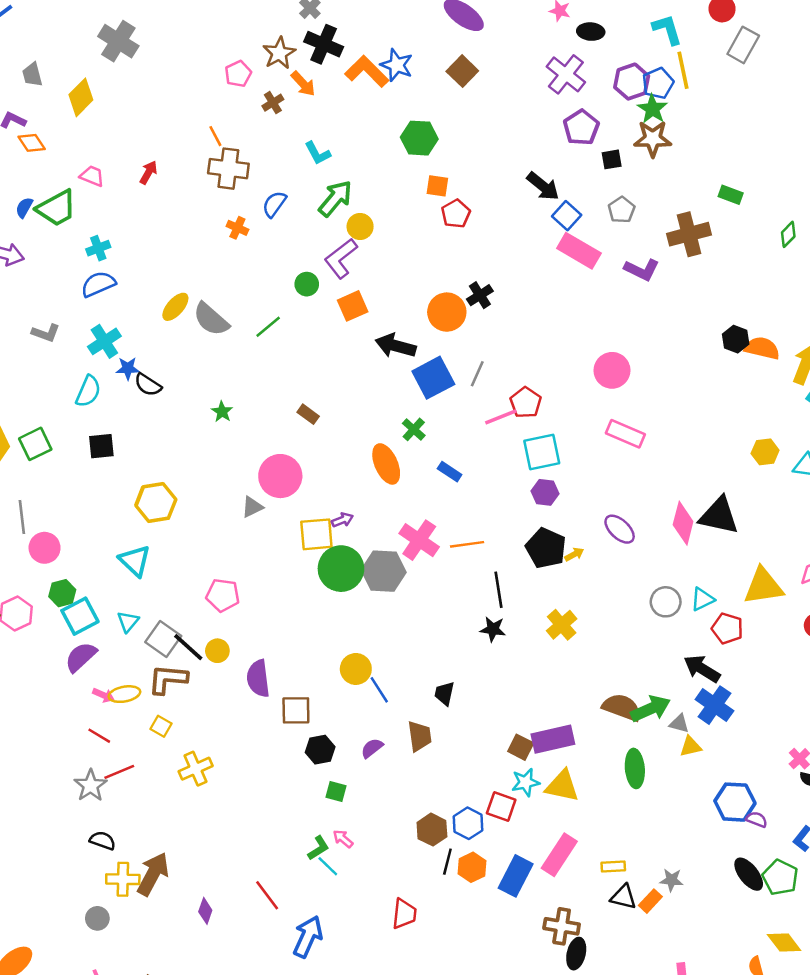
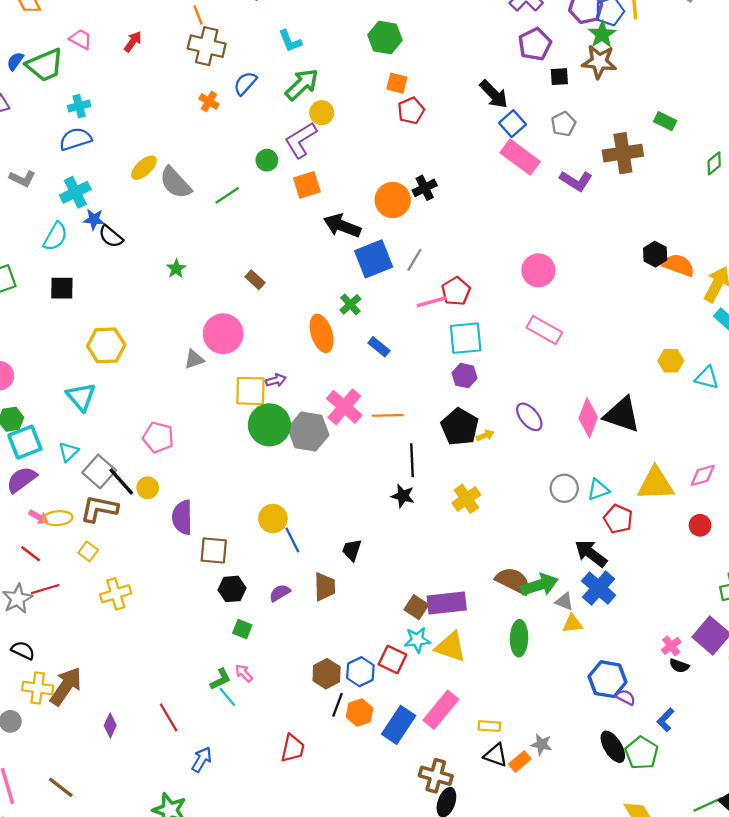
blue arrow: (308, 937) -> (202, 759), size x0.7

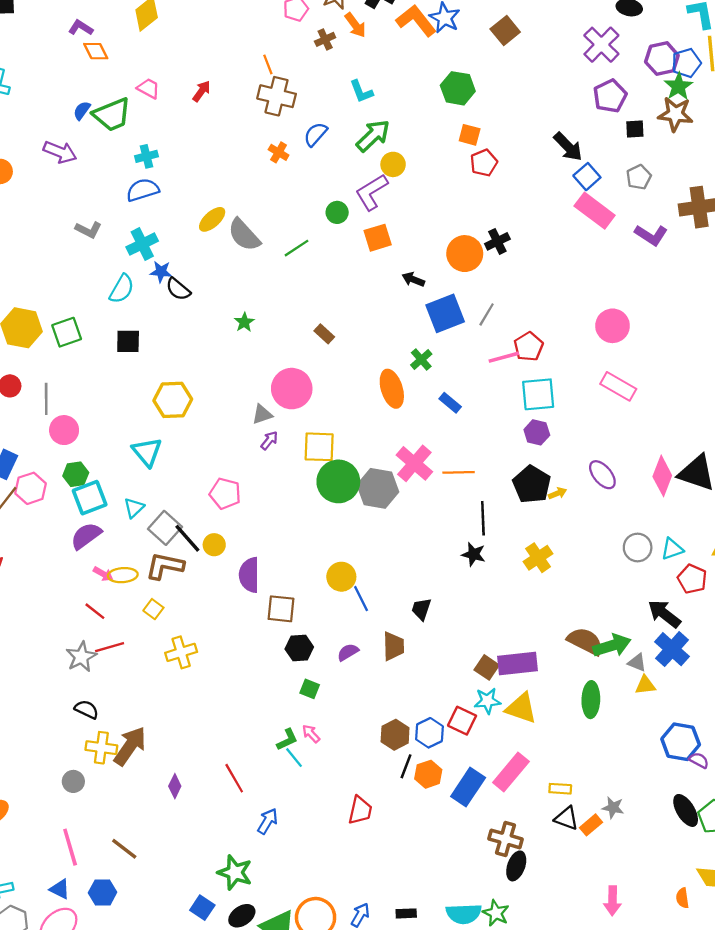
black arrow: (342, 226) -> (413, 279), size x0.6
purple arrow: (276, 380) -> (269, 440), moved, turned -36

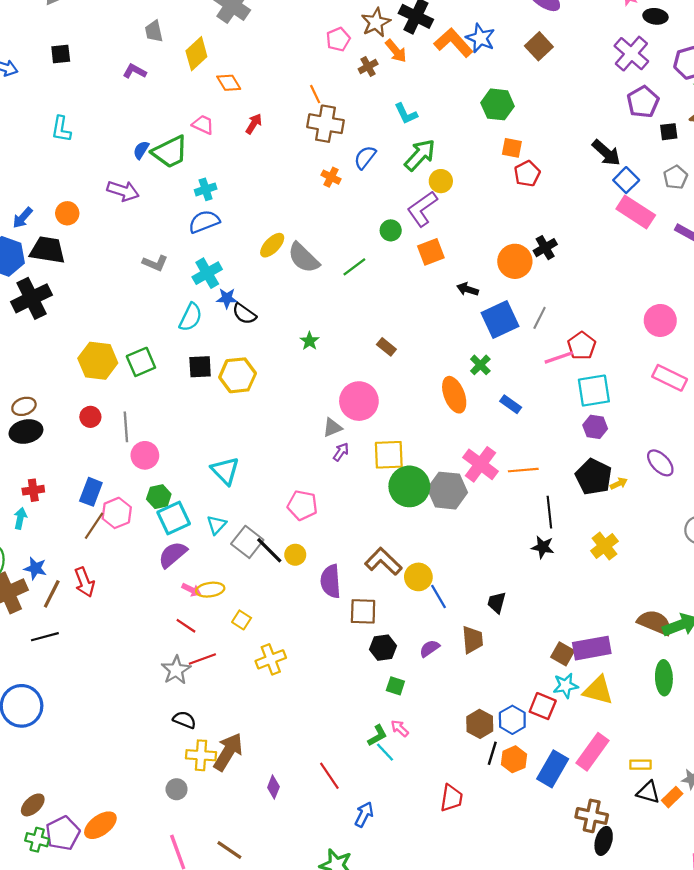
orange diamond: (96, 51) -> (229, 83), moved
yellow hexagon: (173, 400) -> (238, 375), moved
brown L-shape: (165, 566) -> (383, 561), moved, turned 36

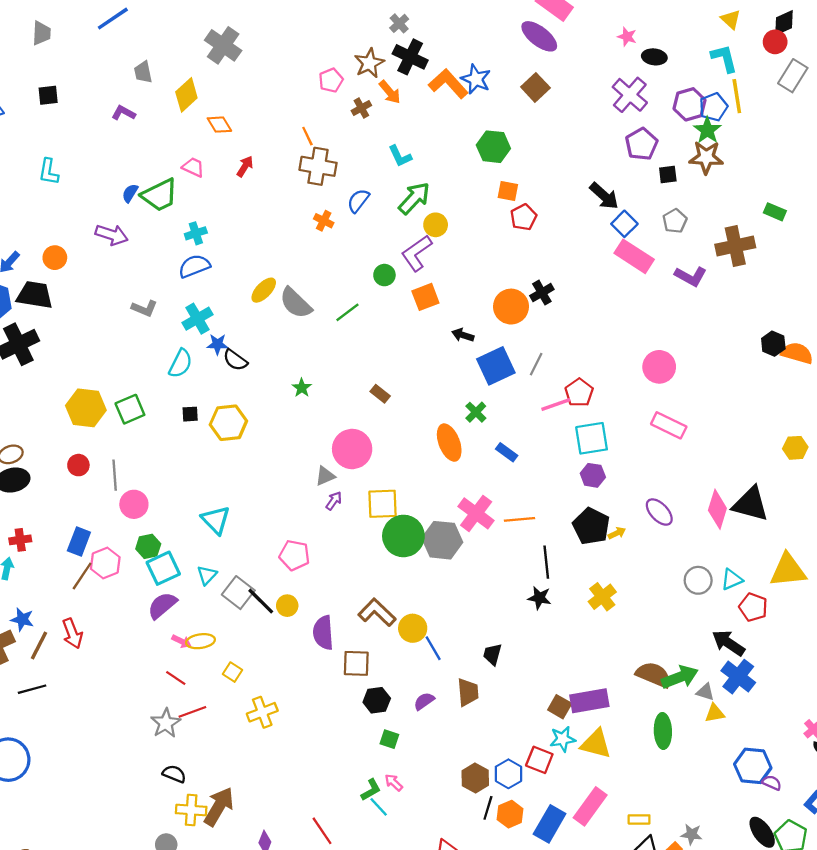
black square: (200, 367) -> (190, 414), size x0.7

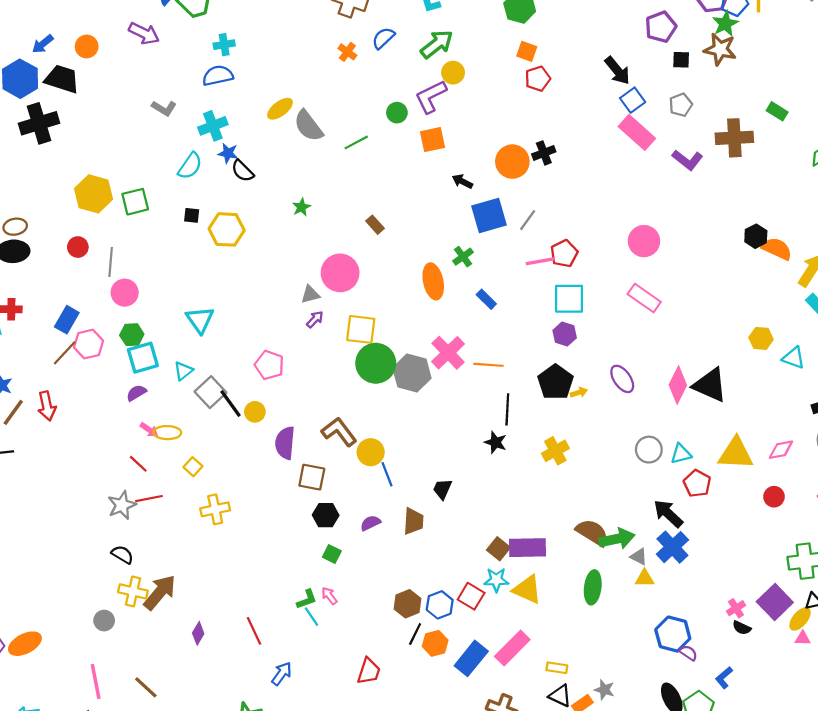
purple semicircle: (162, 605) -> (136, 393), size x0.7

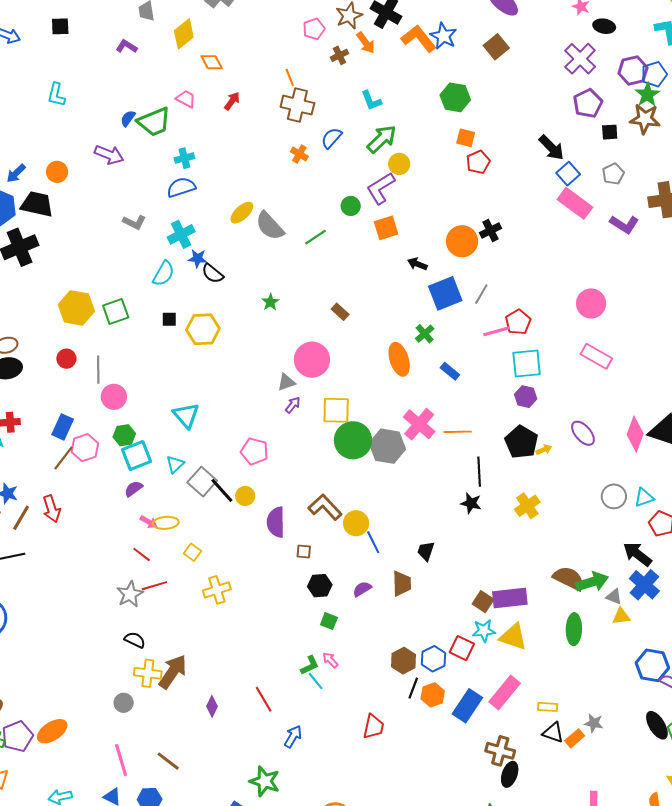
brown square: (312, 477) -> (304, 551), size x0.6

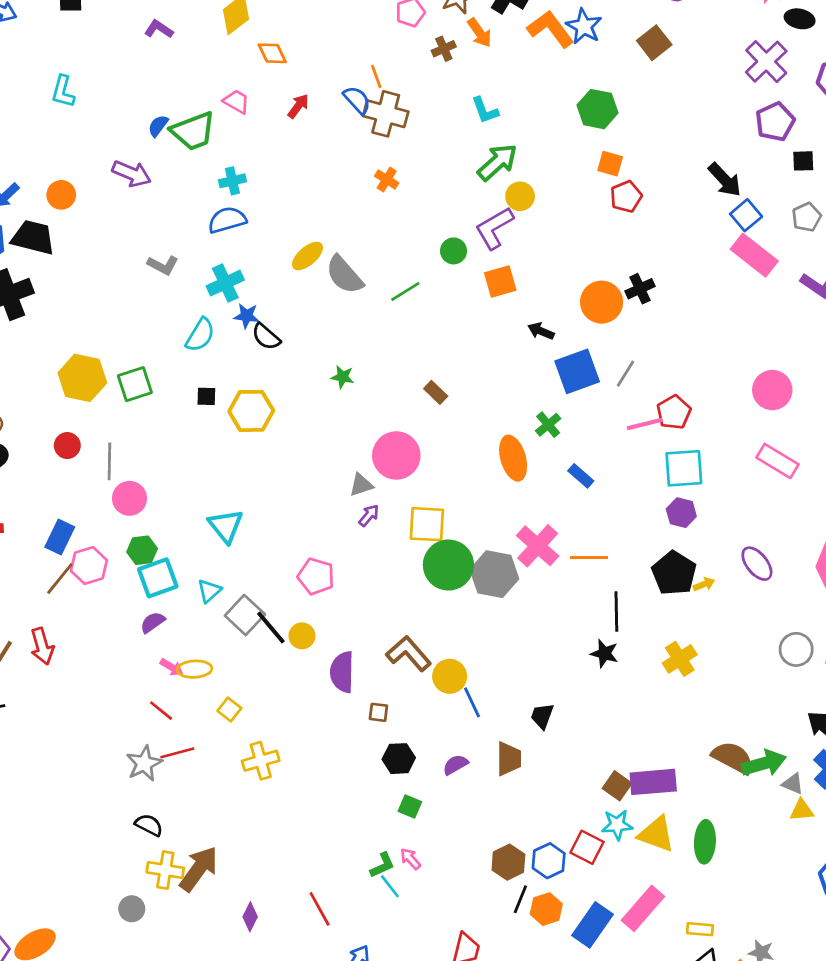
blue semicircle: (331, 138) -> (357, 100), moved, turned 95
green star: (270, 302) -> (343, 377), turned -30
green ellipse: (574, 629) -> (705, 842), moved

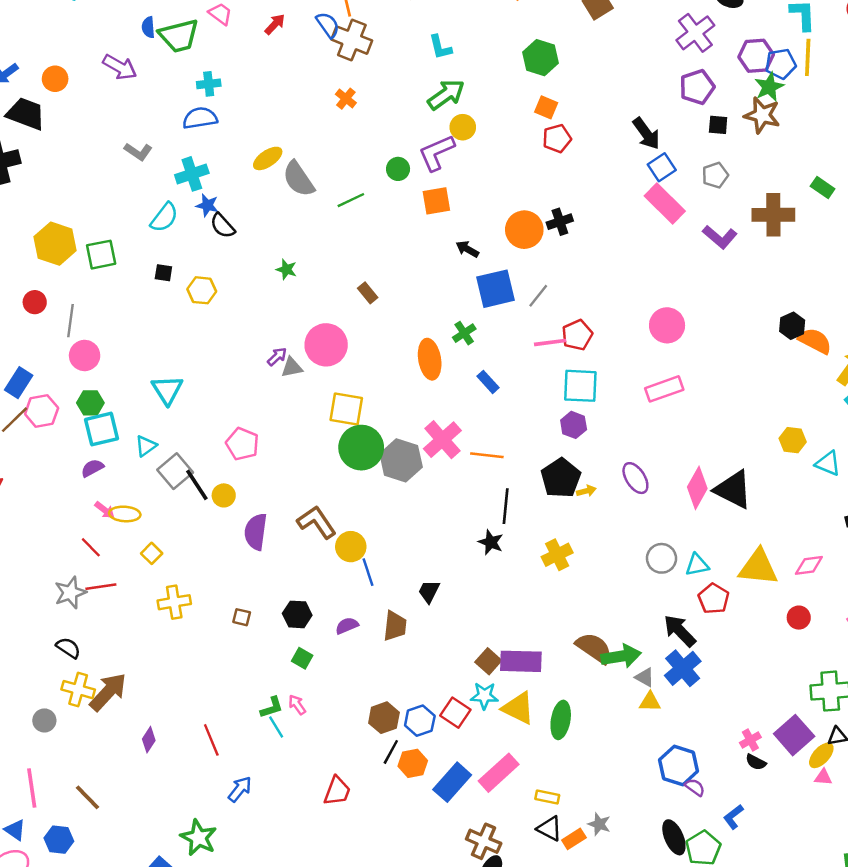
blue semicircle: (158, 126) -> (148, 27), turned -48
yellow hexagon: (251, 411) -> (202, 290), size x0.7
pink rectangle: (777, 461) -> (664, 389), turned -57
purple arrow: (369, 515) -> (277, 357), moved
brown square: (378, 712) -> (242, 617), moved

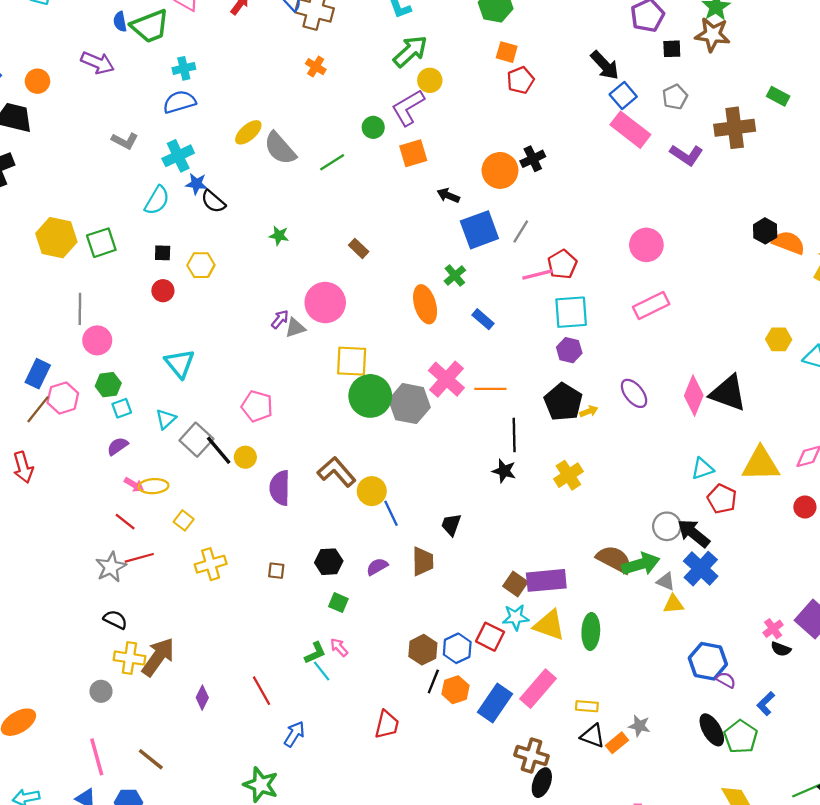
red circle: (35, 302) -> (163, 291), moved
cyan square: (102, 429) -> (122, 408), size x0.6
gray circle: (662, 558) -> (667, 526), moved

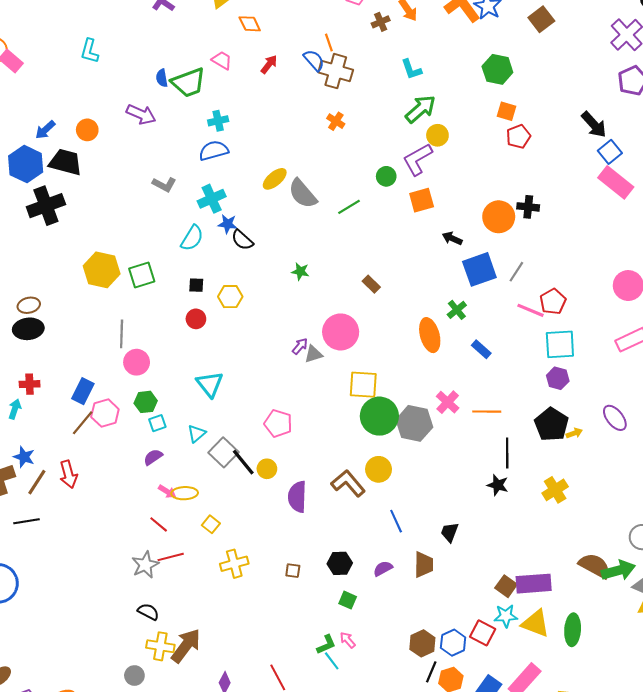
black cross: (533, 159) -> (528, 207), turned 30
pink line: (537, 275) -> (531, 310), turned 36
pink cross: (446, 379) -> (448, 402), size x0.7
yellow circle: (372, 491) -> (379, 469), moved

